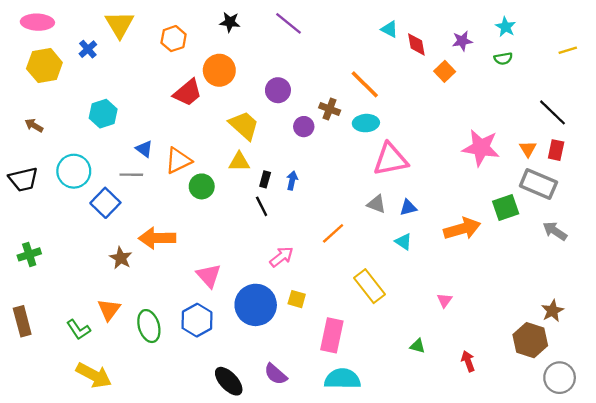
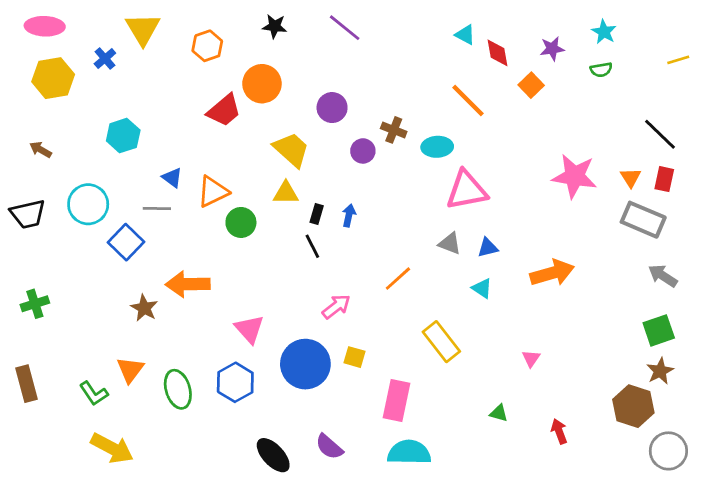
orange line: (365, 84) -> (468, 101), moved
green square: (506, 208) -> (659, 330), moved

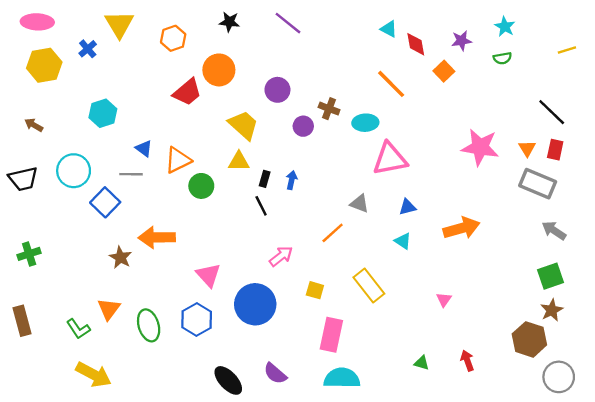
gray triangle: (450, 243) -> (359, 204), moved
yellow square: (354, 357) -> (315, 290), moved
green triangle: (499, 413) -> (422, 363), moved

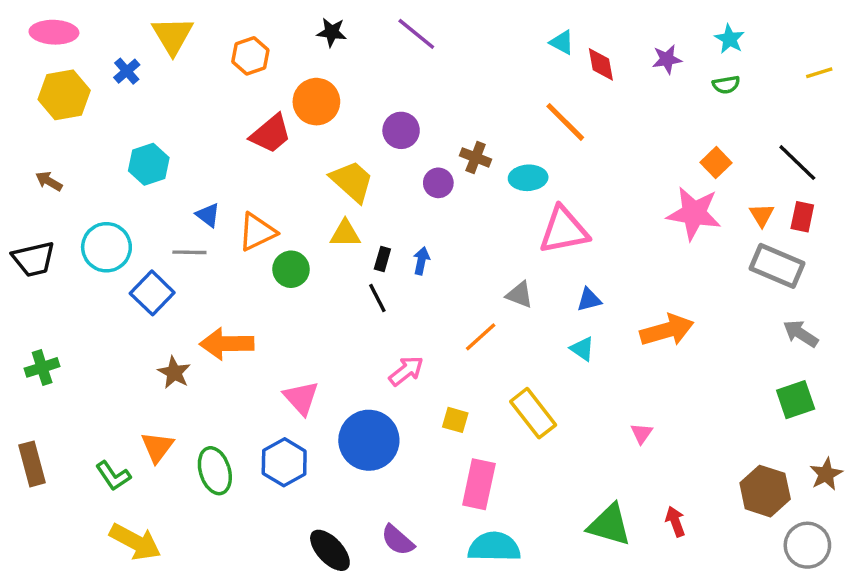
orange square: (444, 71) -> (716, 163), moved
brown star: (552, 310) -> (826, 474), moved
green triangle: (422, 363) -> (609, 525), size x2.0

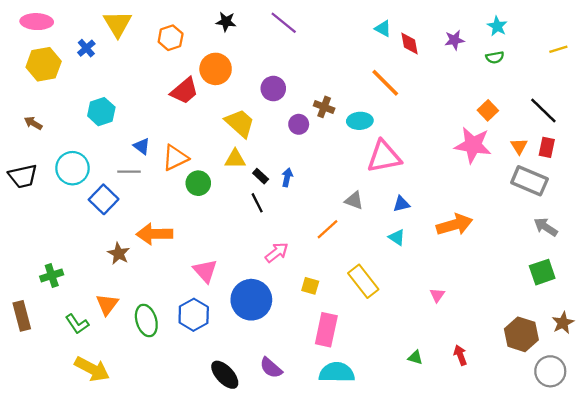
black rectangle: (382, 259) -> (261, 176), turned -63
green cross: (42, 367) -> (52, 275), moved
green triangle: (609, 525) -> (415, 357), size x0.5

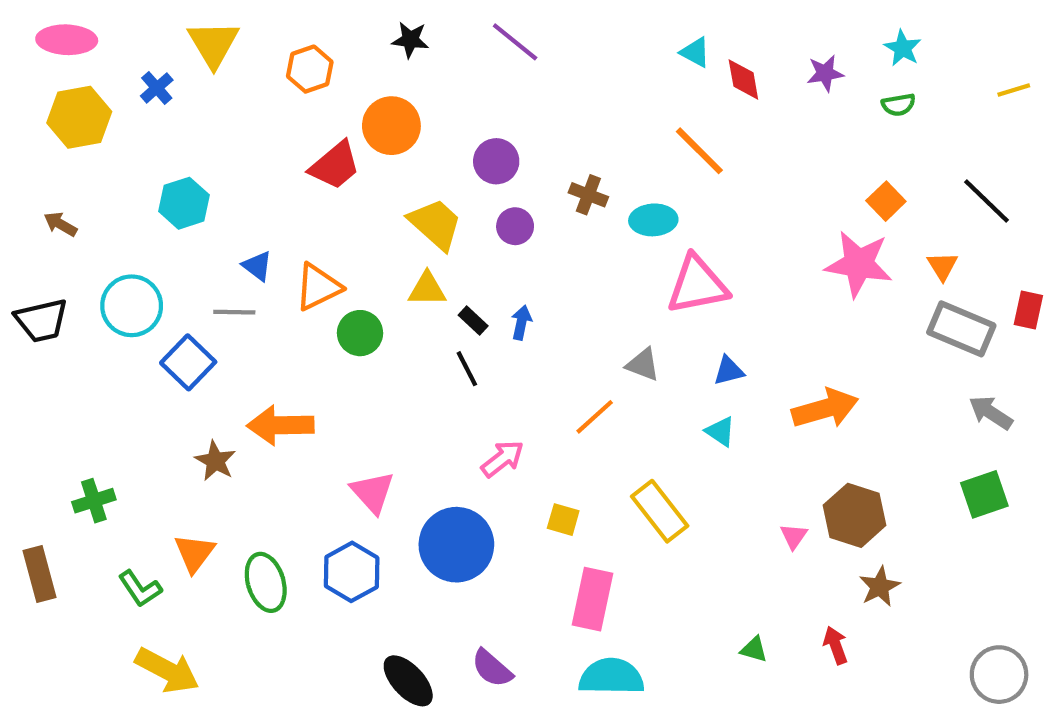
purple circle: (299, 124) -> (515, 226), moved
red rectangle: (547, 147) -> (1028, 310), moved
brown star: (563, 323) -> (880, 587), moved
brown hexagon: (521, 334) -> (854, 515), moved

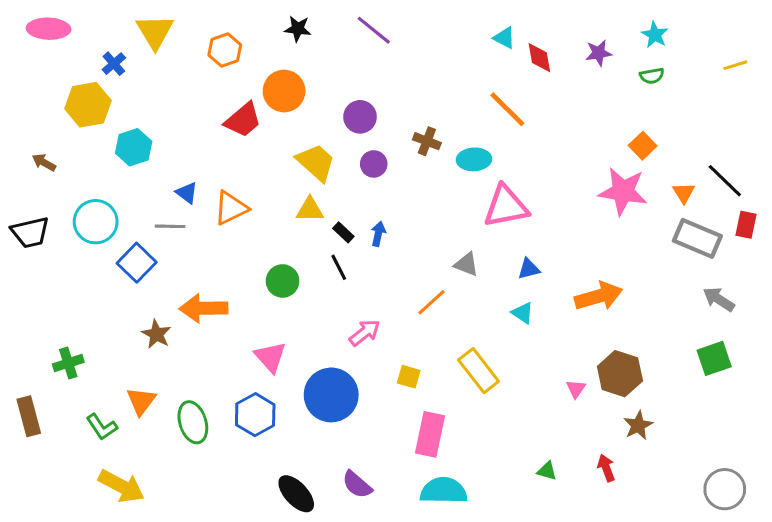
yellow hexagon: (79, 117) -> (88, 105), moved
black line: (986, 201) -> (725, 181), moved
green circle: (360, 333) -> (283, 281), moved

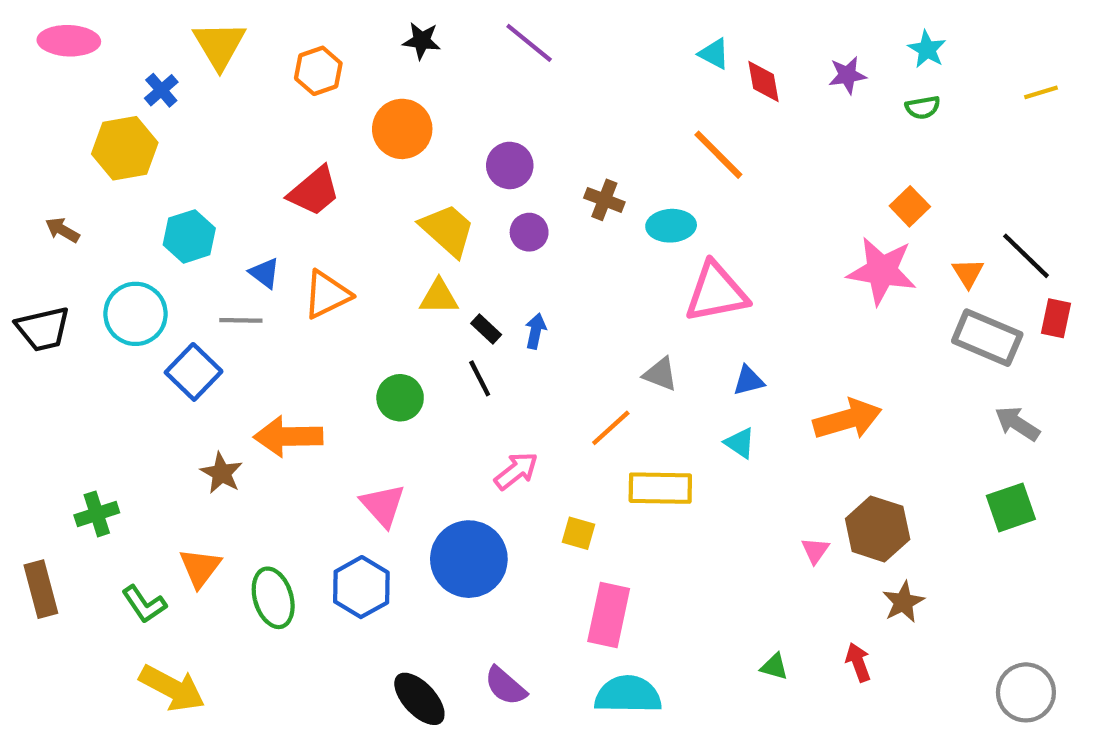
red trapezoid: (243, 120) -> (314, 191), moved
cyan hexagon: (134, 147) -> (189, 236), moved
yellow rectangle: (479, 371) -> (660, 488), moved, turned -51

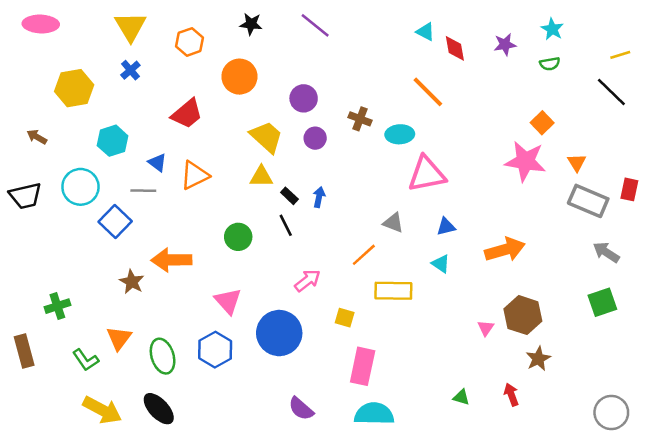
blue cross: (161, 90) -> (130, 70), moved
black line: (1026, 256) -> (611, 92), moved
black ellipse: (419, 699) -> (159, 409), moved

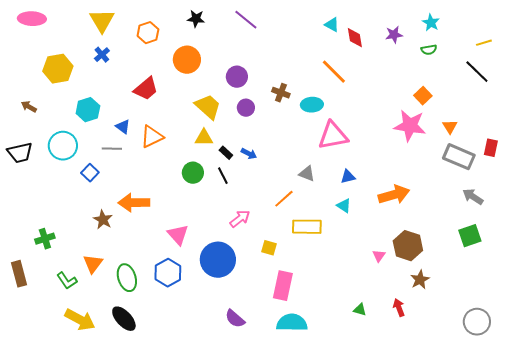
blue arrow: (319, 197) -> (249, 154), turned 105
blue square: (115, 221) -> (90, 173), size x0.7
green circle: (238, 237) -> (193, 173), moved

